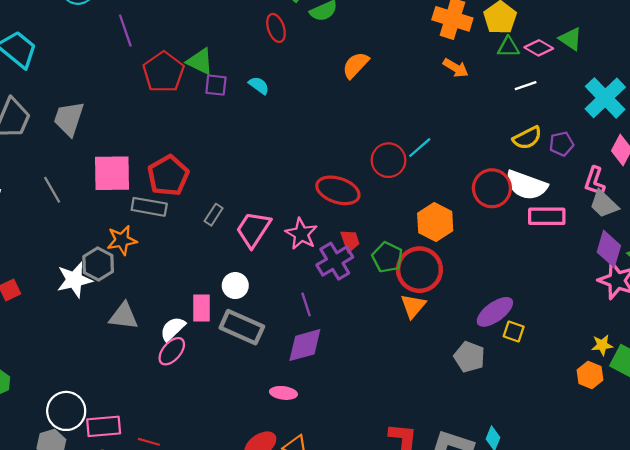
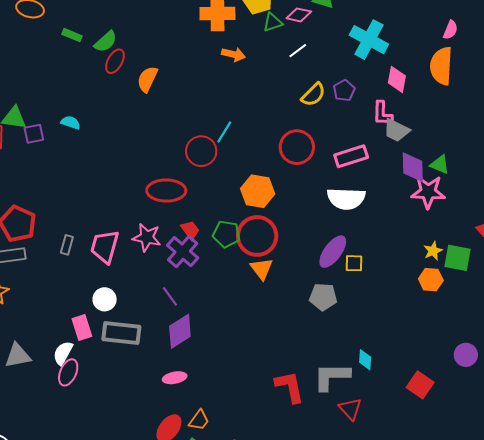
red ellipse: (276, 28) -> (115, 61), moved, turned 65
white semicircle: (526, 185) -> (346, 199), moved

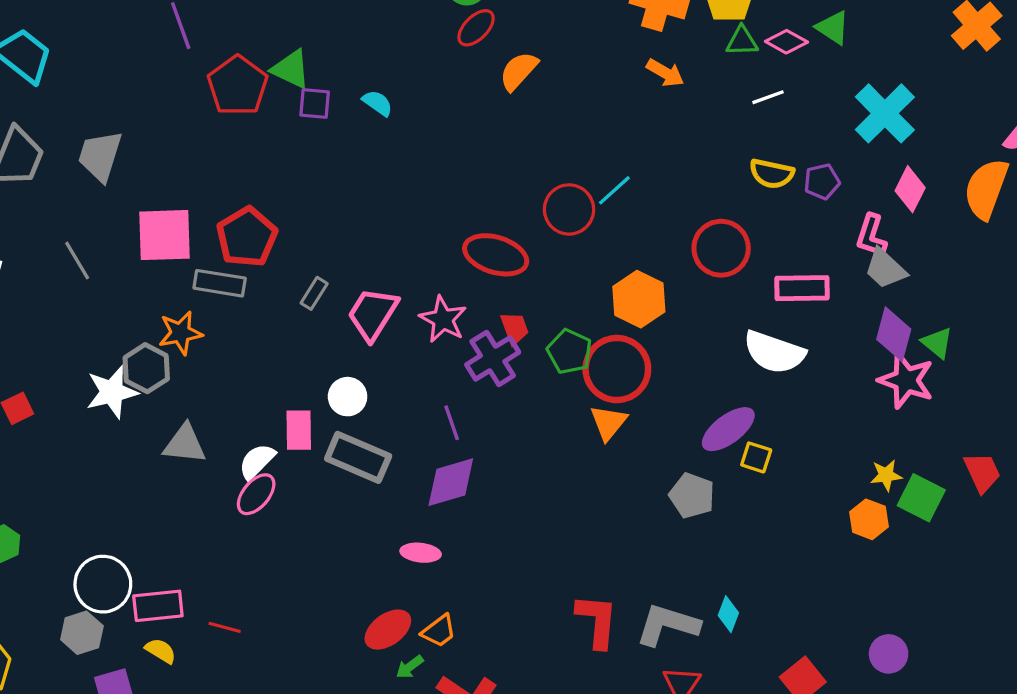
yellow semicircle: (313, 95) -> (772, 174), turned 40

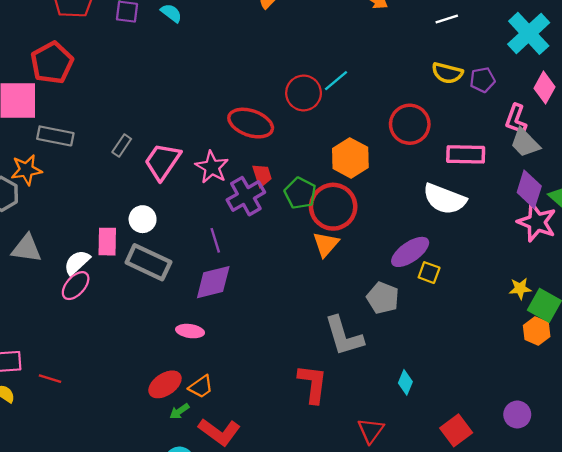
red pentagon: (247, 237) -> (52, 63), moved
orange hexagon: (869, 519) -> (537, 331), moved
gray L-shape: (668, 625) -> (344, 336), moved, turned -126

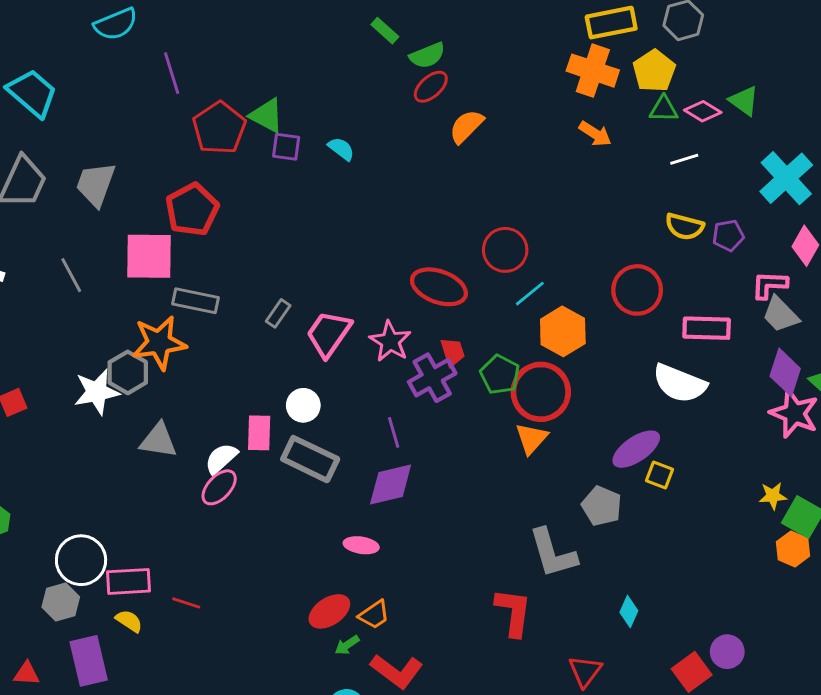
cyan line: (336, 81) -> (530, 294), moved
pink L-shape: (516, 119) -> (769, 285), turned 72
orange star: (26, 170) -> (159, 343), size x1.4
purple circle: (517, 415) -> (727, 652), moved

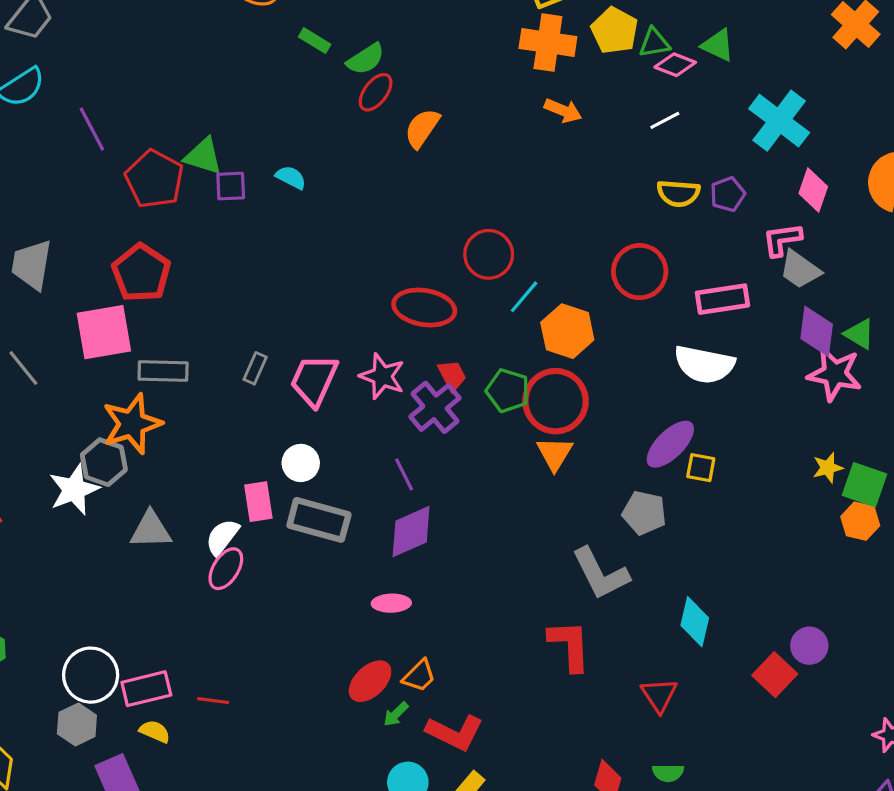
green triangle: (664, 109) -> (654, 43), moved
cyan diamond: (629, 611) -> (695, 622), size x1.4

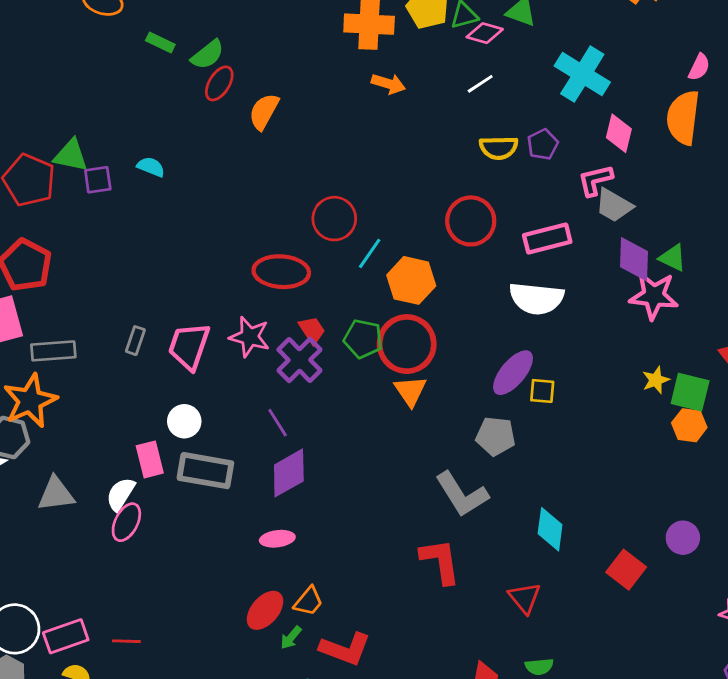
purple circle: (809, 646) -> (683, 538), moved

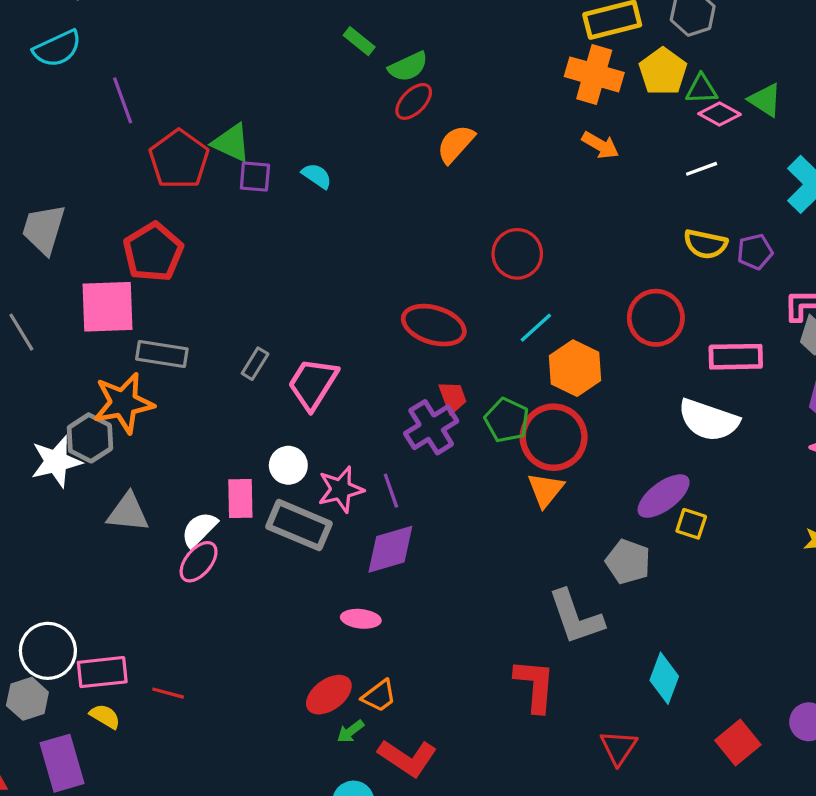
red circle: (334, 219) -> (517, 254), moved
pink star: (250, 337) -> (341, 489), moved, turned 30

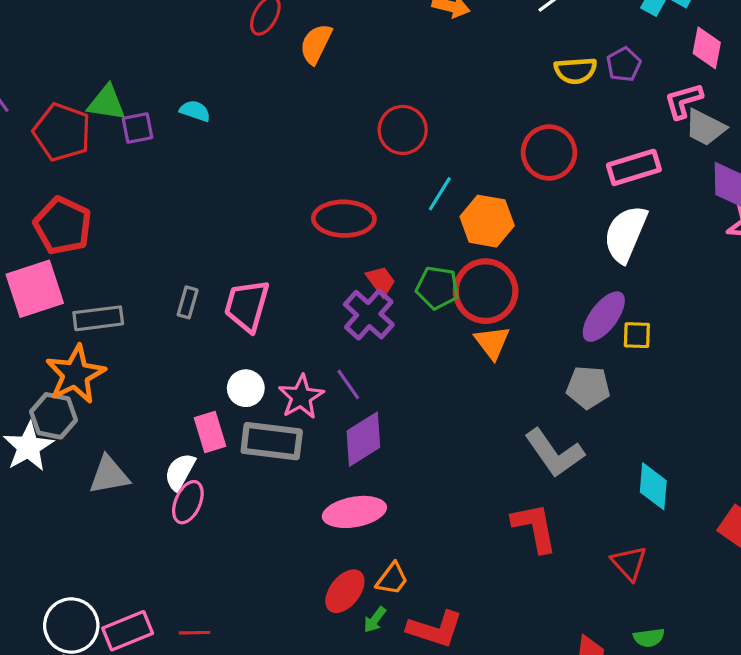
white semicircle: (709, 420) -> (625, 234), turned 110
pink ellipse: (361, 619) -> (354, 512), size x1.6

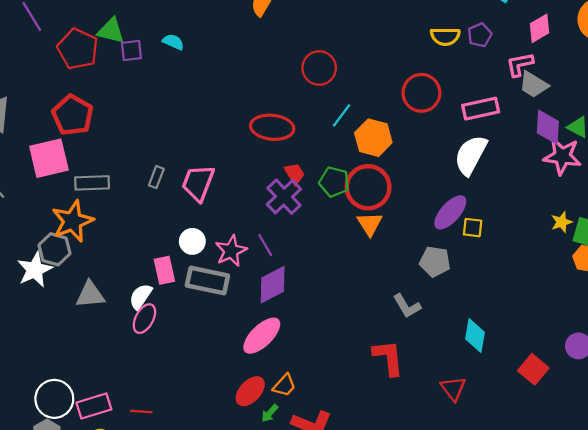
pink diamond: (707, 48) -> (539, 28), turned 44
gray L-shape: (554, 453) -> (407, 306), size x0.7
pink ellipse: (354, 512) -> (262, 336), turned -39

